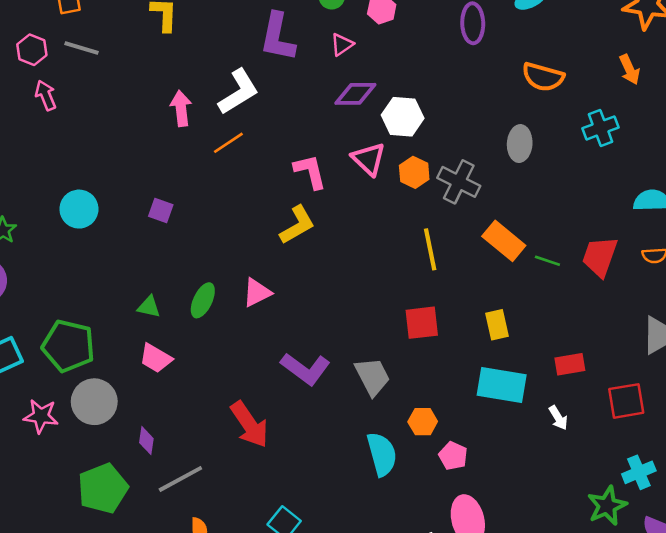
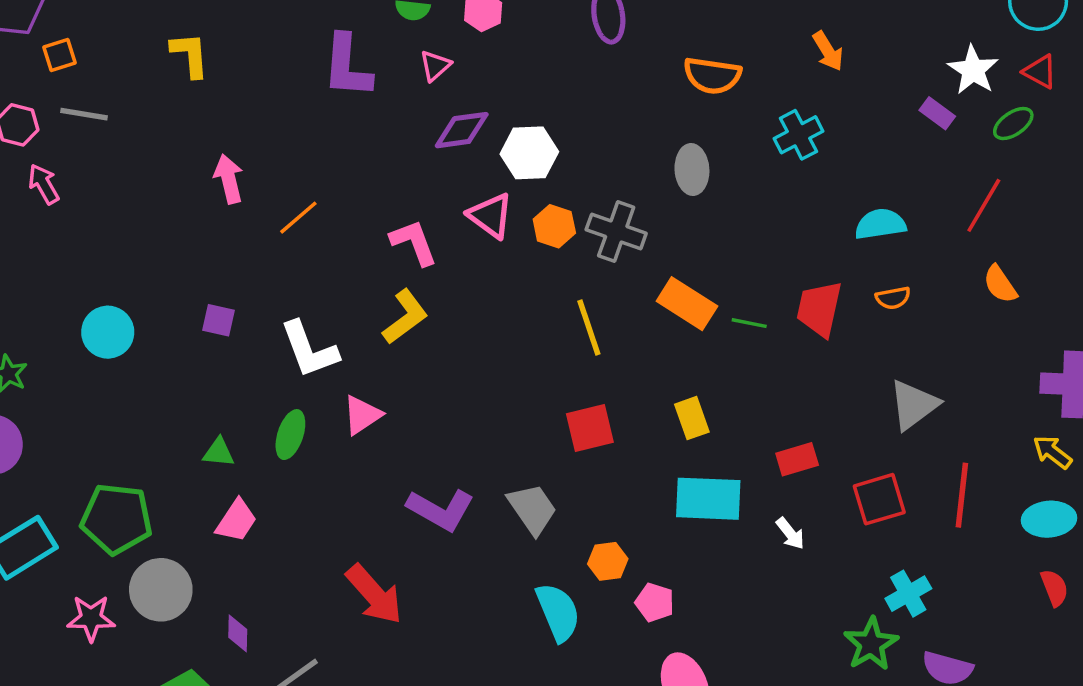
white L-shape: (239, 92) -> (309, 349), moved, turned 108
pink trapezoid: (156, 358) -> (236, 521), turned -80

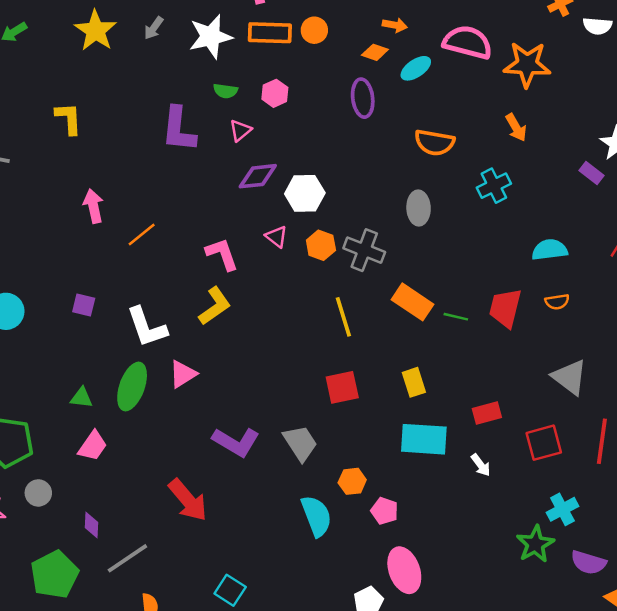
pink triangle: (491, 216) -> (276, 237), size x0.7
gray triangle: (914, 405) -> (570, 377), turned -48
green ellipse: (290, 435) -> (132, 387), size x1.4
gray circle: (161, 590) -> (38, 493), size x0.6

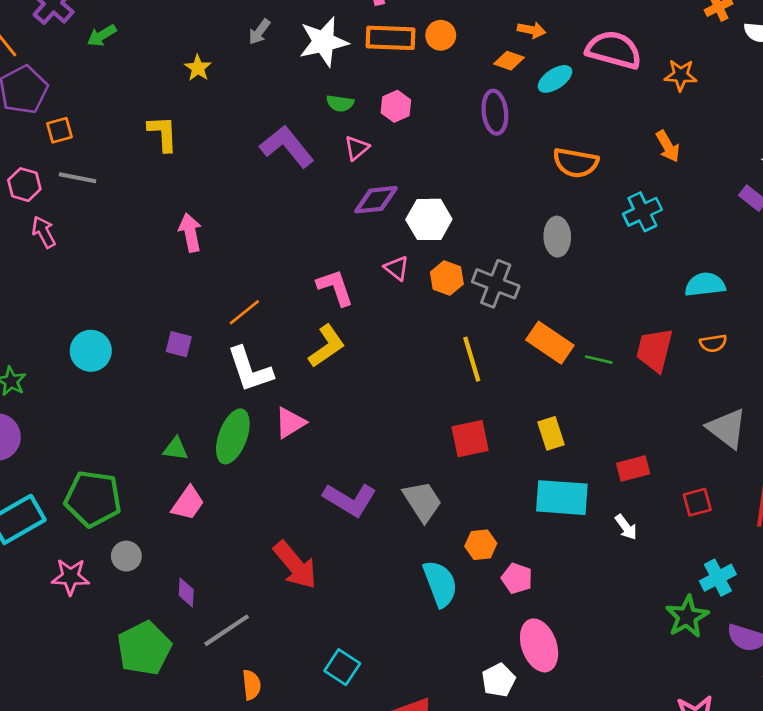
yellow star: (96, 31) -> (198, 68), moved, size x0.6
orange star: (527, 64) -> (681, 75), size x0.6
purple L-shape: (179, 129) -> (287, 146), turned 135
orange line: (142, 234) -> (244, 312), moved
red square: (544, 443) -> (697, 502), size x0.7

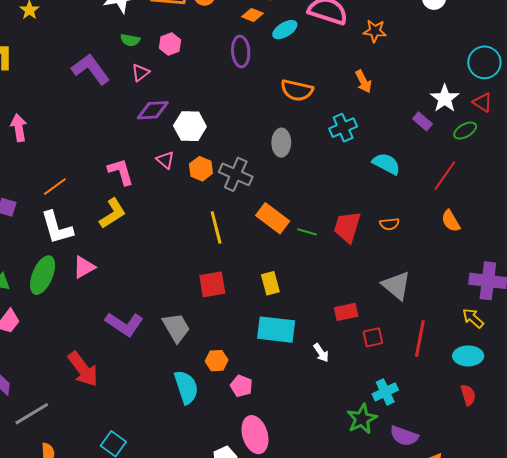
cyan semicircle: (705, 285) -> (386, 164), moved, turned 32
red rectangle: (633, 469) -> (346, 312), moved

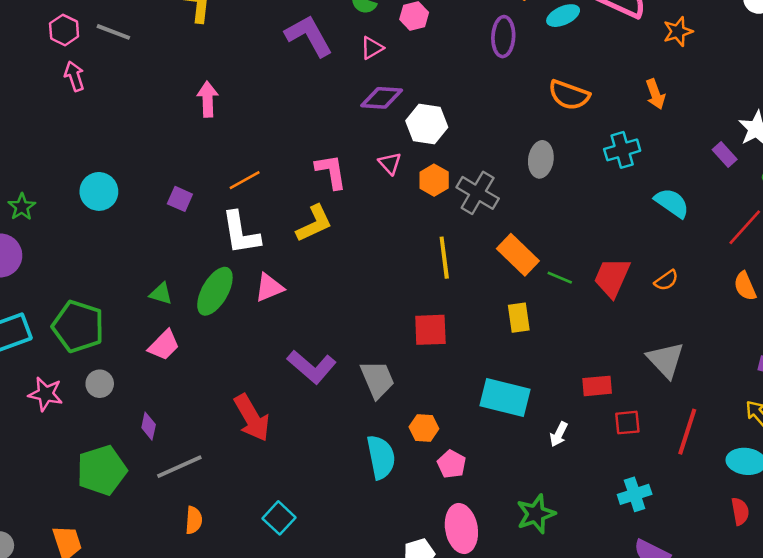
orange star: (375, 31) -> (678, 31), turned -30
orange semicircle: (389, 224) -> (666, 280), turned -36
yellow rectangle: (270, 283) -> (519, 318), moved
white arrow: (321, 353) -> (559, 434), turned 54
green star: (362, 419) -> (536, 514), moved

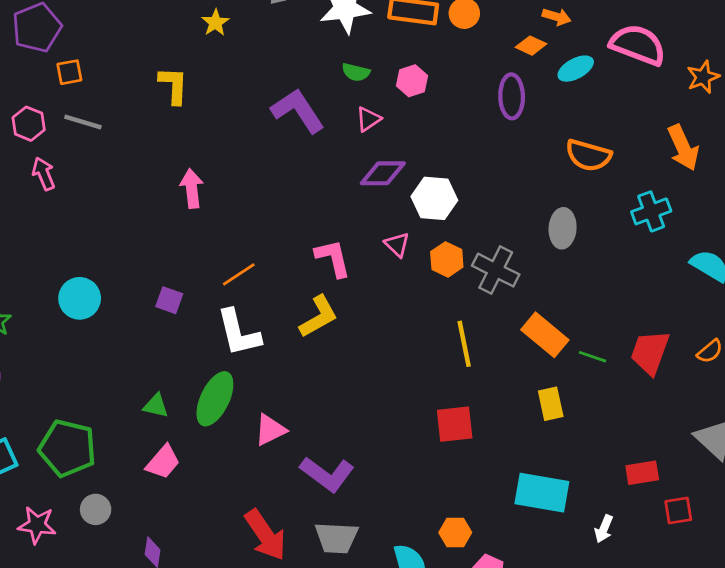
orange arrow: (655, 94) -> (683, 148), size x1.4
pink triangle: (269, 288) -> (270, 430), moved
gray trapezoid: (377, 379) -> (336, 538), moved, turned 120

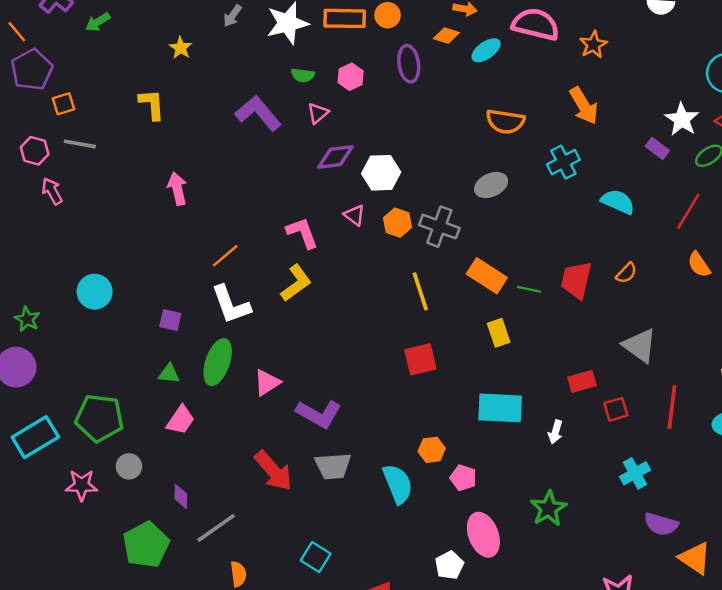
purple ellipse: (512, 96) -> (409, 64), moved
gray ellipse: (563, 228) -> (491, 185), turned 68
purple square: (169, 300) -> (170, 320), moved

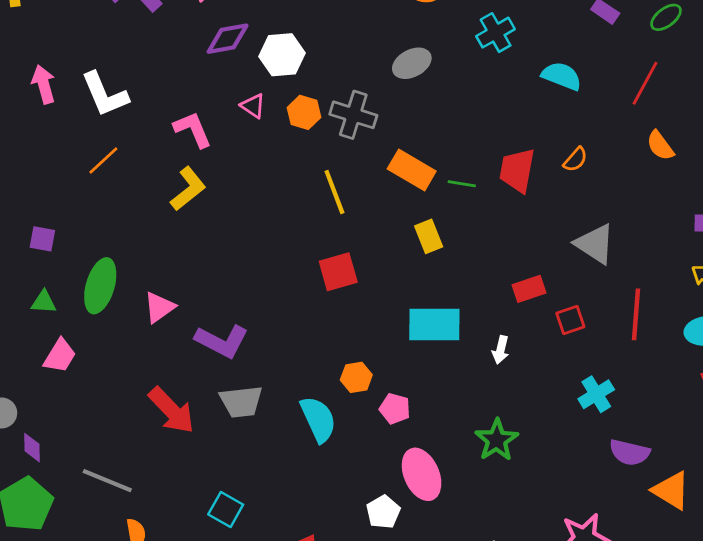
white L-shape: (231, 305) -> (105, 94), moved
purple diamond: (181, 496) -> (32, 448), moved
gray line: (216, 528) -> (107, 481), turned 60

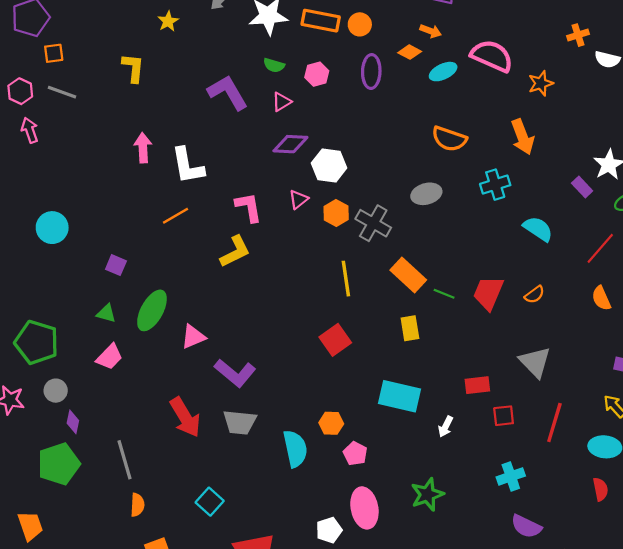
pink triangle: (253, 106) -> (298, 199), turned 35
red square: (338, 272) -> (335, 340), turned -32
gray line: (107, 481) -> (124, 460), turned 39

